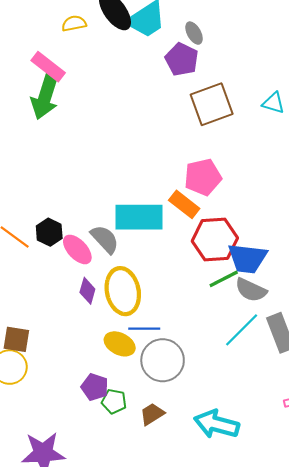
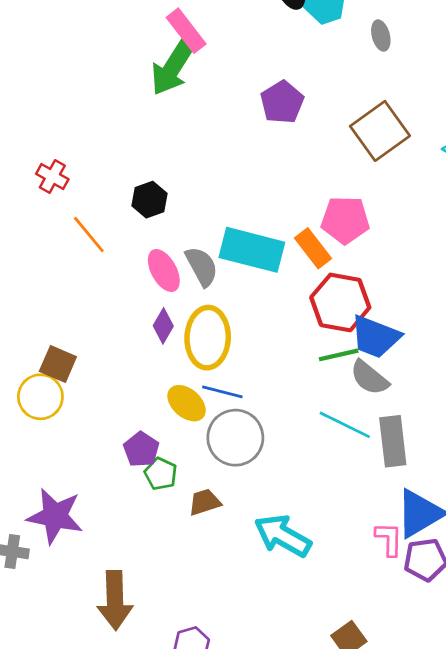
purple pentagon: (182, 59) -> (282, 102), moved
brown square: (212, 104) -> (380, 131), turned -30
black hexagon: (49, 232) -> (149, 200), moved
cyan line: (242, 330) -> (345, 425), turned 57

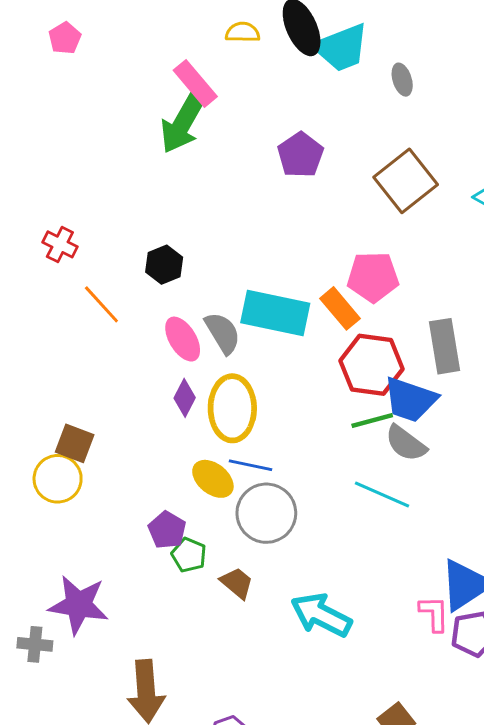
gray rectangle: (393, 441) -> (445, 346), moved
brown trapezoid: (205, 502) -> (237, 583), turned 60

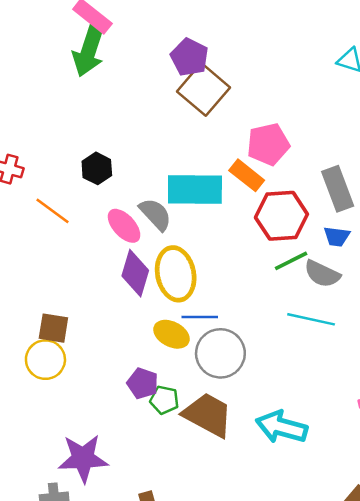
brown square: (406, 181) -> (204, 89), moved
purple diamond: (185, 398) -> (135, 273), size x1.5
blue trapezoid: (410, 400) -> (337, 237), moved, size x0.6
brown trapezoid: (237, 583) -> (208, 415), size x1.8

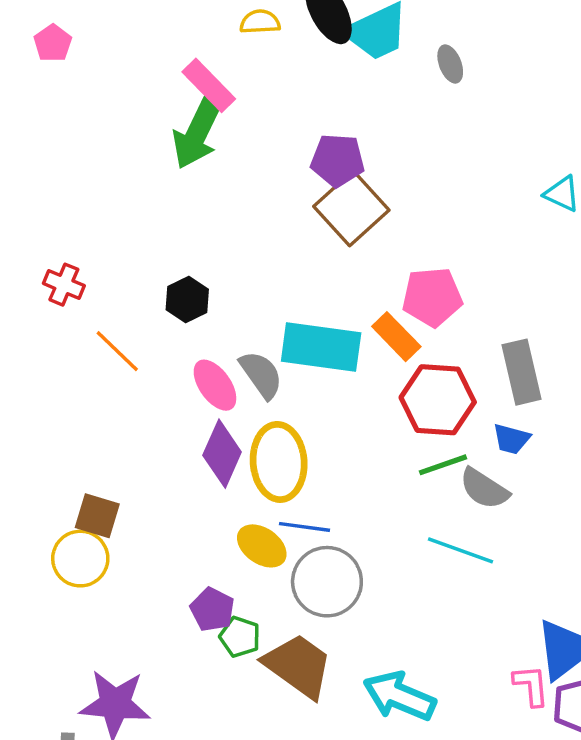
purple pentagon: (189, 57) -> (338, 160), turned -30

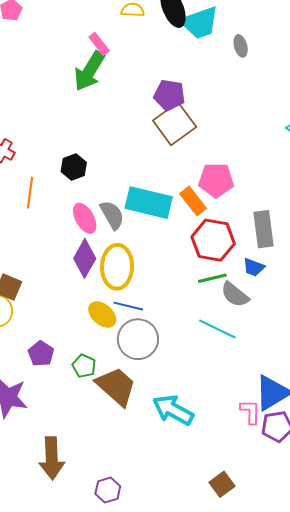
pink rectangle: (209, 85) -> (99, 44), size x0.7
orange line: (117, 351) -> (30, 193), turned 48
purple pentagon: (212, 609) -> (41, 354), moved

